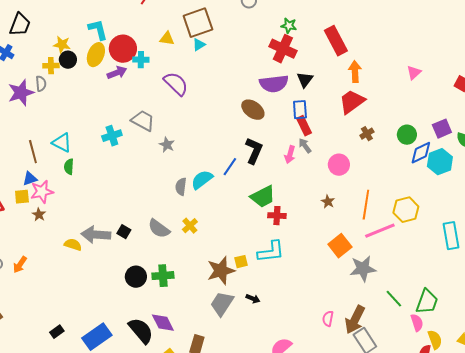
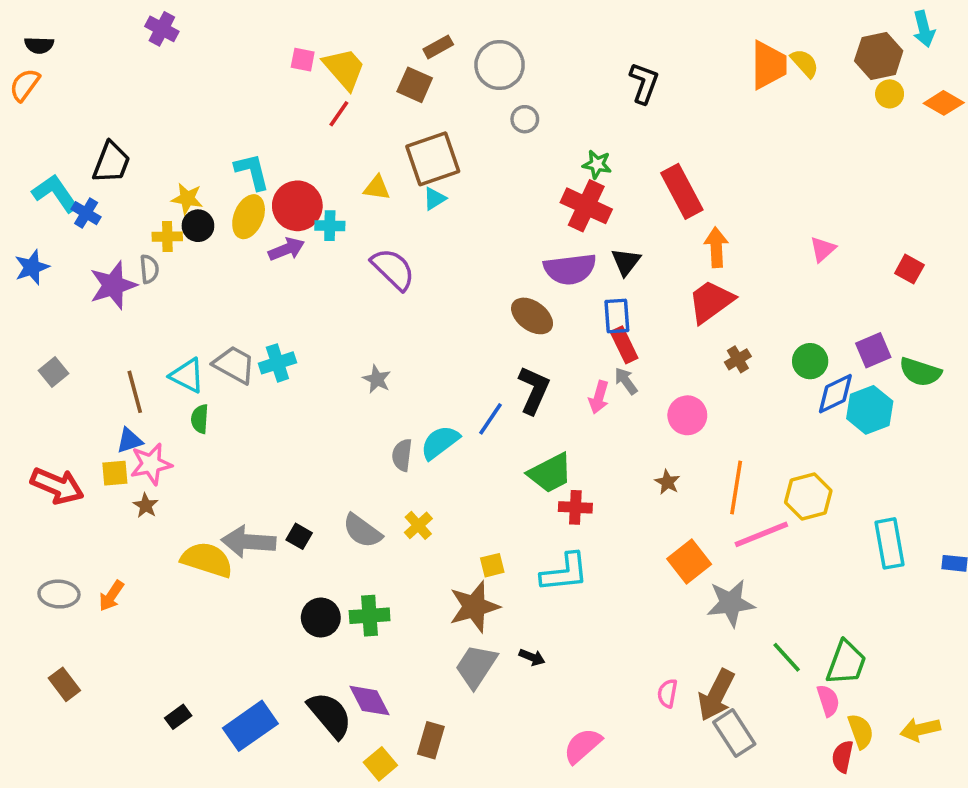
gray trapezoid: (143, 121) -> (234, 365), moved
yellow semicircle: (73, 245) -> (207, 560), size x1.6
yellow square: (241, 262) -> (492, 565), moved

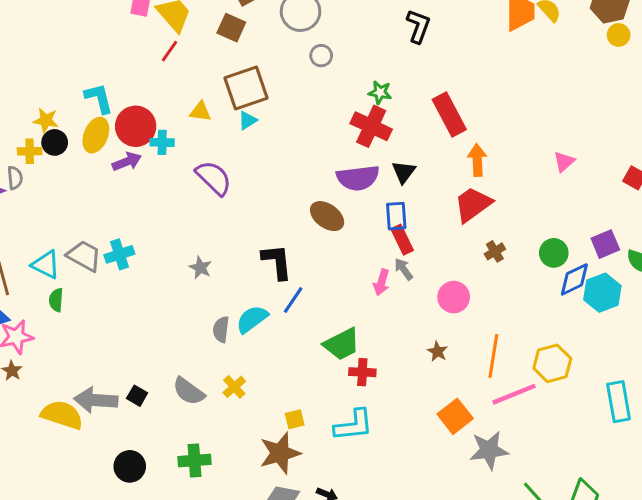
black L-shape: (534, 390) -> (277, 262), moved, turned -30
black circle: (321, 618) -> (130, 466), moved

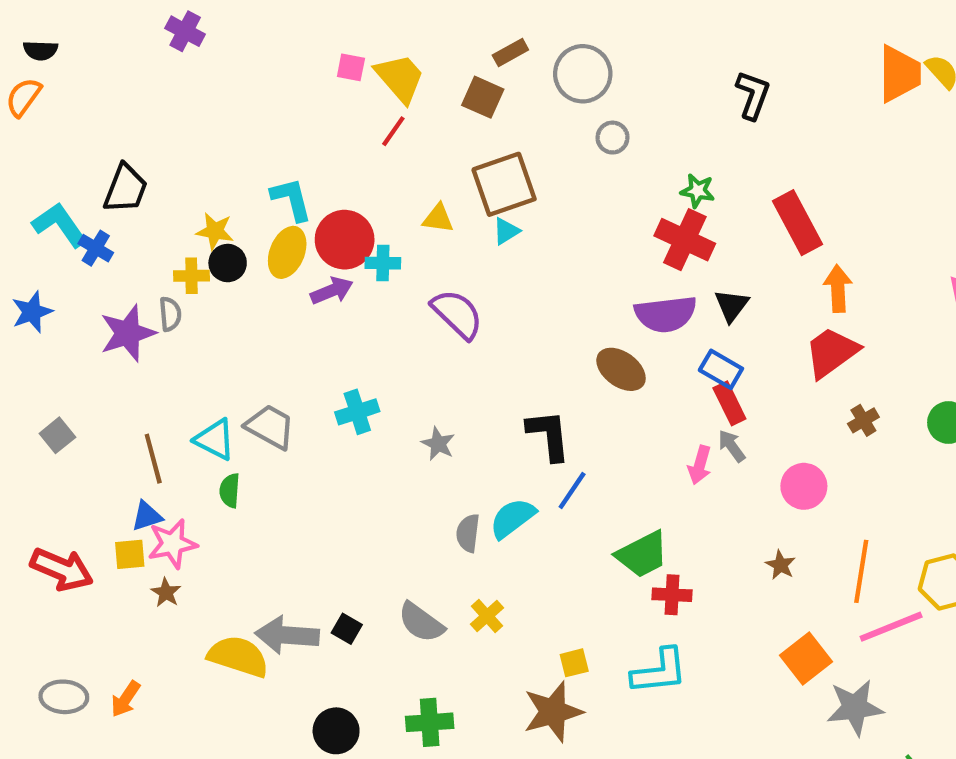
blue rectangle: (396, 216) -> (721, 369), turned -56
cyan cross: (119, 254) -> (357, 412), moved

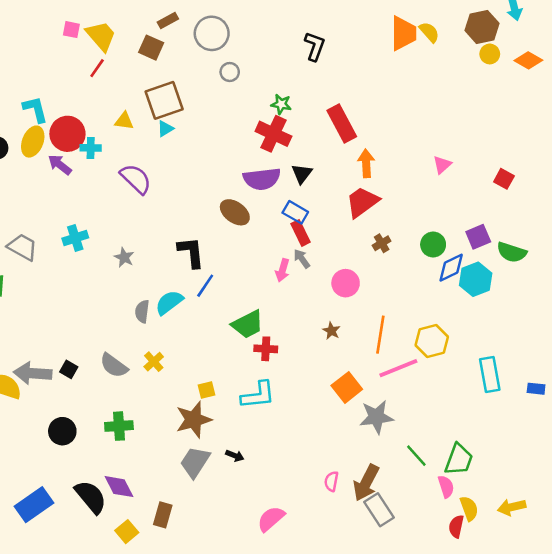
purple arrow: (332, 291) -> (60, 165), turned -120

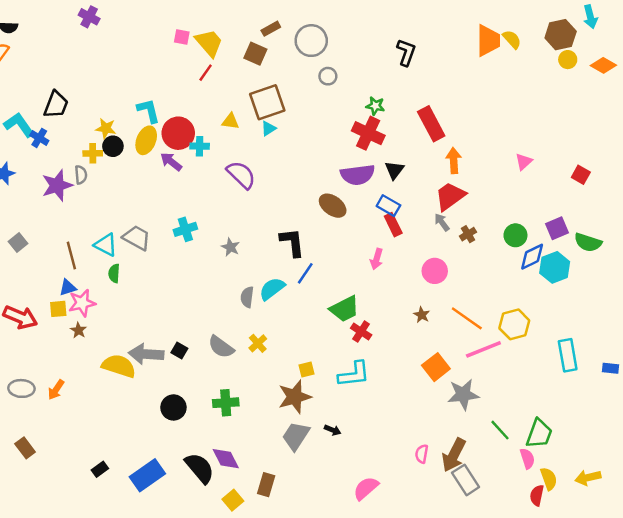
gray arrow: (302, 259) -> (442, 222), moved
orange line: (380, 335) -> (467, 318), turned -64
red cross: (266, 349) -> (361, 331), turned 30

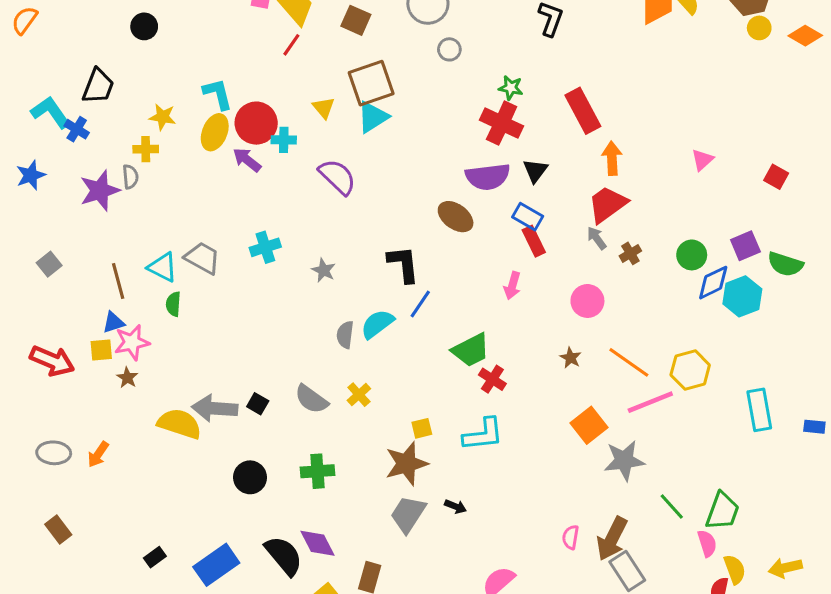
yellow triangle: (230, 121) -> (324, 108), turned 42
cyan triangle: (268, 128) -> (373, 117), size x1.6
black circle: (113, 146) -> (144, 26), moved

